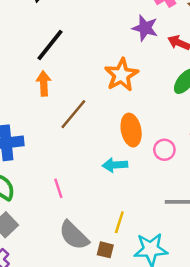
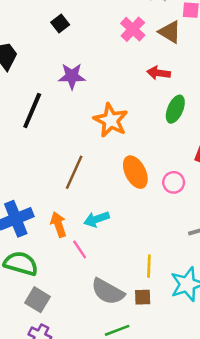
purple star: (145, 28) -> (72, 76), moved
orange arrow: (44, 83) -> (58, 224), moved
cyan arrow: (115, 165) -> (97, 219), moved

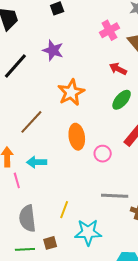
gray semicircle: (108, 291) -> (27, 218), turned 36
brown square: (143, 297) -> (50, 243), moved, turned -32

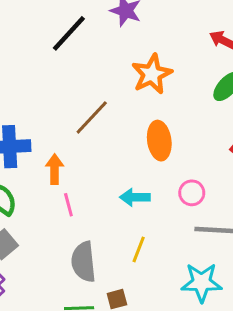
pink circle: (103, 154) -> (192, 193), moved
cyan arrow: (37, 162) -> (135, 197), moved
cyan star: (88, 232) -> (202, 282), moved

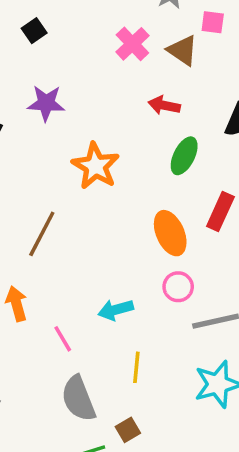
orange ellipse: (159, 141) -> (170, 233), moved
pink line: (68, 205) -> (63, 339), moved

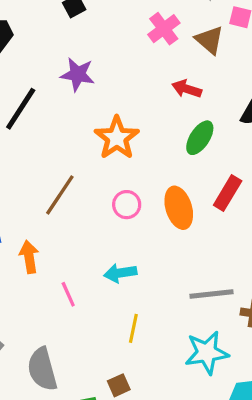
pink circle: (178, 287) -> (127, 205), moved
gray semicircle: (78, 399) -> (42, 369), moved

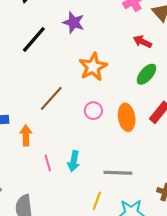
cyan arrow: (120, 273) -> (74, 161), moved, turned -78
gray line: (211, 294) -> (118, 173), moved
yellow line: (133, 328) -> (97, 201), moved

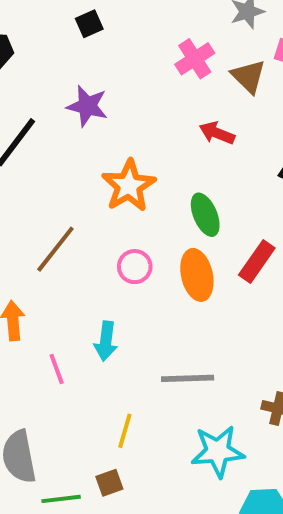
green ellipse: (146, 74) -> (205, 215), moved, turned -60
cyan arrow: (74, 161) -> (106, 341), moved
yellow line: (97, 201) -> (125, 431), moved

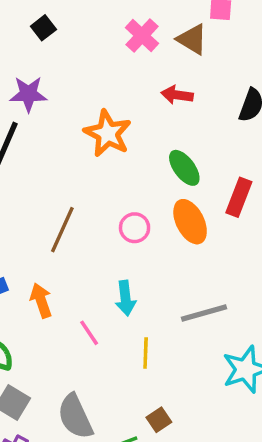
purple star: (87, 106) -> (28, 94), moved
orange star: (129, 186) -> (108, 133), moved
yellow line: (125, 431) -> (146, 353), moved

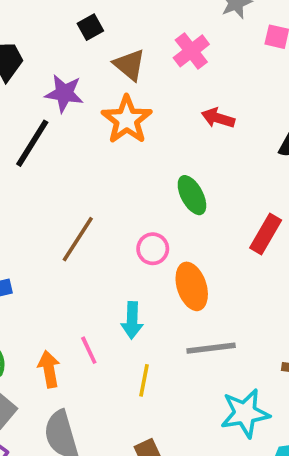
brown triangle: (192, 39) -> (129, 65), moved
orange star: (108, 133) -> (127, 120), moved
green ellipse: (184, 168) -> (192, 195), moved
orange ellipse: (190, 222) -> (192, 286), moved
orange arrow: (41, 300) -> (49, 369), moved

